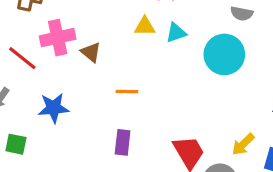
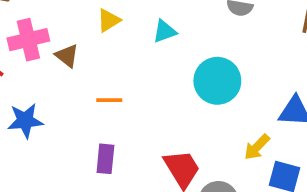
yellow triangle: (145, 26) -> (109, 20), moved, turned -30
cyan circle: (224, 54) -> (217, 81), moved
yellow arrow: (243, 144) -> (257, 147), moved

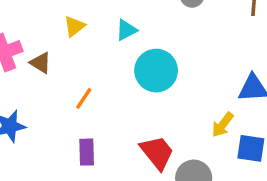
cyan circle: (217, 81) -> (156, 71), moved
orange line: (109, 100) -> (84, 98), turned -50

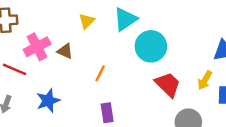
cyan triangle: (126, 30) -> (125, 19), size x1.5
red trapezoid: (157, 153) -> (168, 84), moved

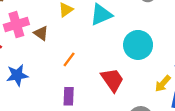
cyan circle: (151, 46) -> (138, 45), moved
red trapezoid: (168, 84) -> (112, 80), moved

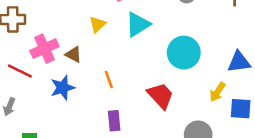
orange line: (69, 59) -> (109, 79), turned -49
blue star: (17, 75) -> (63, 88), moved

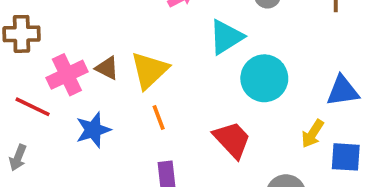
yellow triangle: (97, 24) -> (150, 70), moved, size x1.6
cyan triangle: (138, 24) -> (226, 37), moved
brown triangle: (73, 55) -> (107, 68), moved

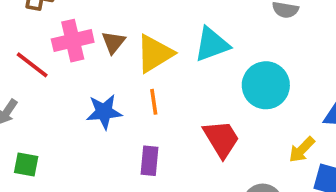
cyan triangle: (226, 37) -> (212, 44), moved
brown triangle: (107, 68) -> (113, 42), turned 30
blue star: (93, 130) -> (104, 112), moved

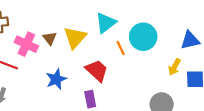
pink cross: (73, 41) -> (26, 44), turned -35
orange line: (154, 102) -> (121, 48), moved
red trapezoid: (221, 139) -> (97, 71), moved

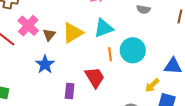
brown triangle: (50, 38) -> (49, 35), moved
red trapezoid: (97, 71) -> (95, 77), moved
blue star: (56, 79) -> (45, 64), turned -30

